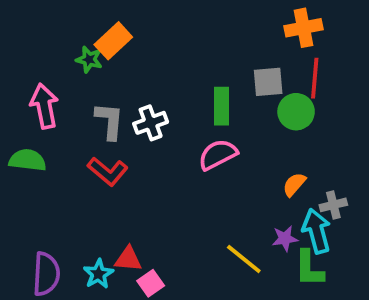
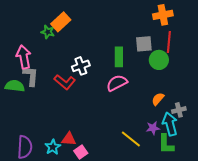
gray L-shape: (110, 121) -> (31, 76), moved
red L-shape: (108, 171) -> (65, 82), moved

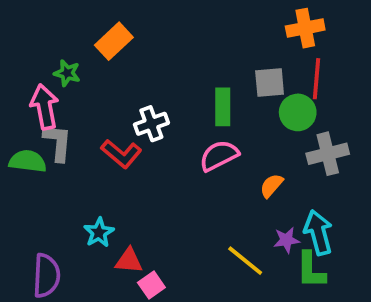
green star: (48, 32) -> (67, 73), moved
orange semicircle: (158, 99) -> (271, 186), moved
gray cross: (179, 110) -> (328, 154), moved, size x1.5
cyan star: (53, 147) -> (99, 232), moved

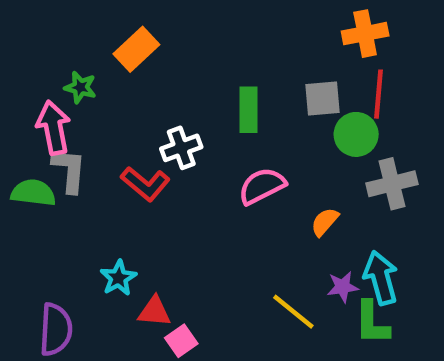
green rectangle: (223, 107) -> (248, 110), moved

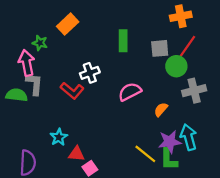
red line: (379, 94) -> (187, 46), turned 30
green rectangle: (248, 110) -> (123, 41), moved
purple star: (343, 287) -> (170, 142), size x1.5
green L-shape: (372, 323) -> (169, 159), moved

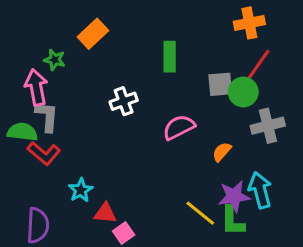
gray square: (160, 48) -> (220, 84), moved
red L-shape: (72, 91) -> (44, 153), moved

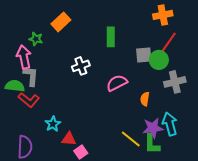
orange semicircle: (222, 152) -> (145, 99), turned -32

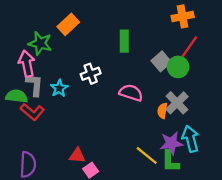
green star: (36, 39) -> (40, 43), size x1.5
gray square: (144, 55) -> (161, 61), turned -36
gray cross: (175, 82) -> (177, 103), moved, turned -30
pink semicircle: (117, 83) -> (131, 93), turned 45
cyan star: (53, 124) -> (59, 88), moved

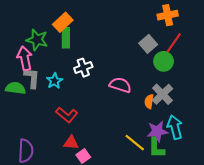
green rectangle: (124, 41) -> (66, 38), moved
gray square: (161, 61) -> (148, 44), moved
red L-shape: (32, 112) -> (67, 115), moved

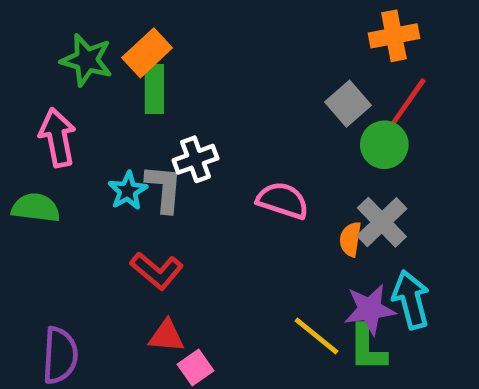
green star: (37, 40) -> (87, 60), moved
gray L-shape: (32, 78) -> (164, 188), moved

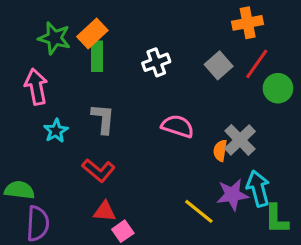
green circle: (384, 145) -> (278, 88), moved
white cross: (195, 159) -> (156, 62), moved
cyan star: (128, 191) -> (56, 131), moved
green semicircle: (36, 208) -> (19, 190), moved
green L-shape: (367, 348) -> (276, 219), moved

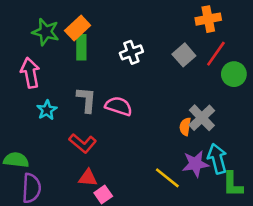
pink semicircle: (178, 126) -> (119, 106), moved

